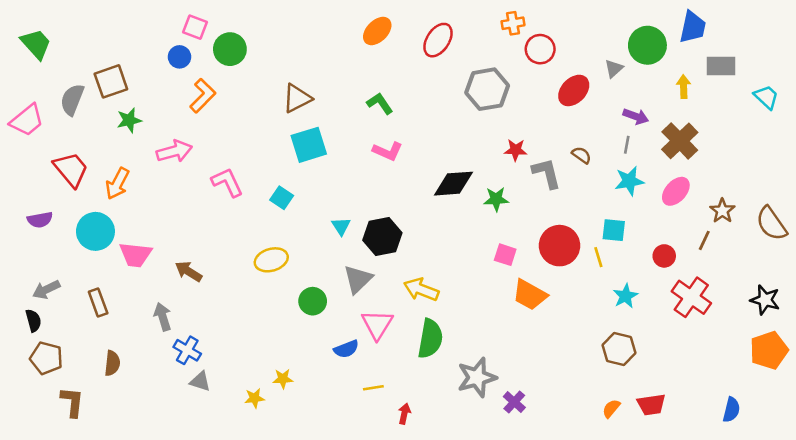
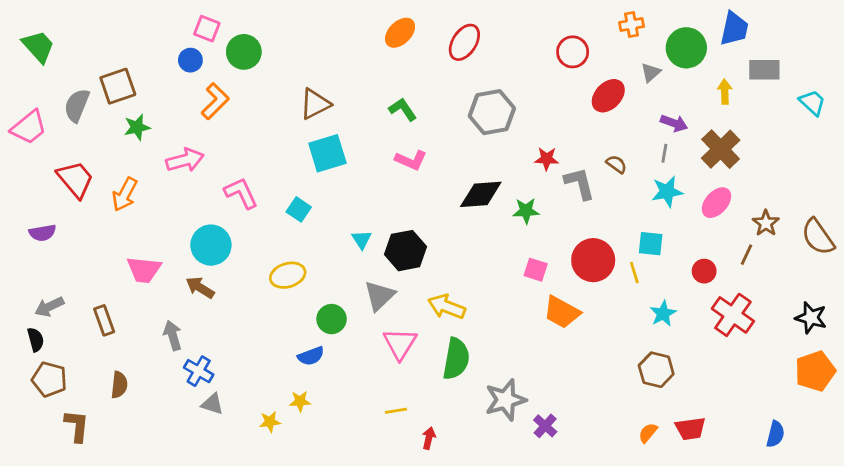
orange cross: (513, 23) -> (632, 25), moved
gray hexagon: (487, 89) -> (492, 112), moved
cyan circle: (95, 231) -> (211, 245), moved
blue semicircle: (346, 349) -> (311, 356), moved

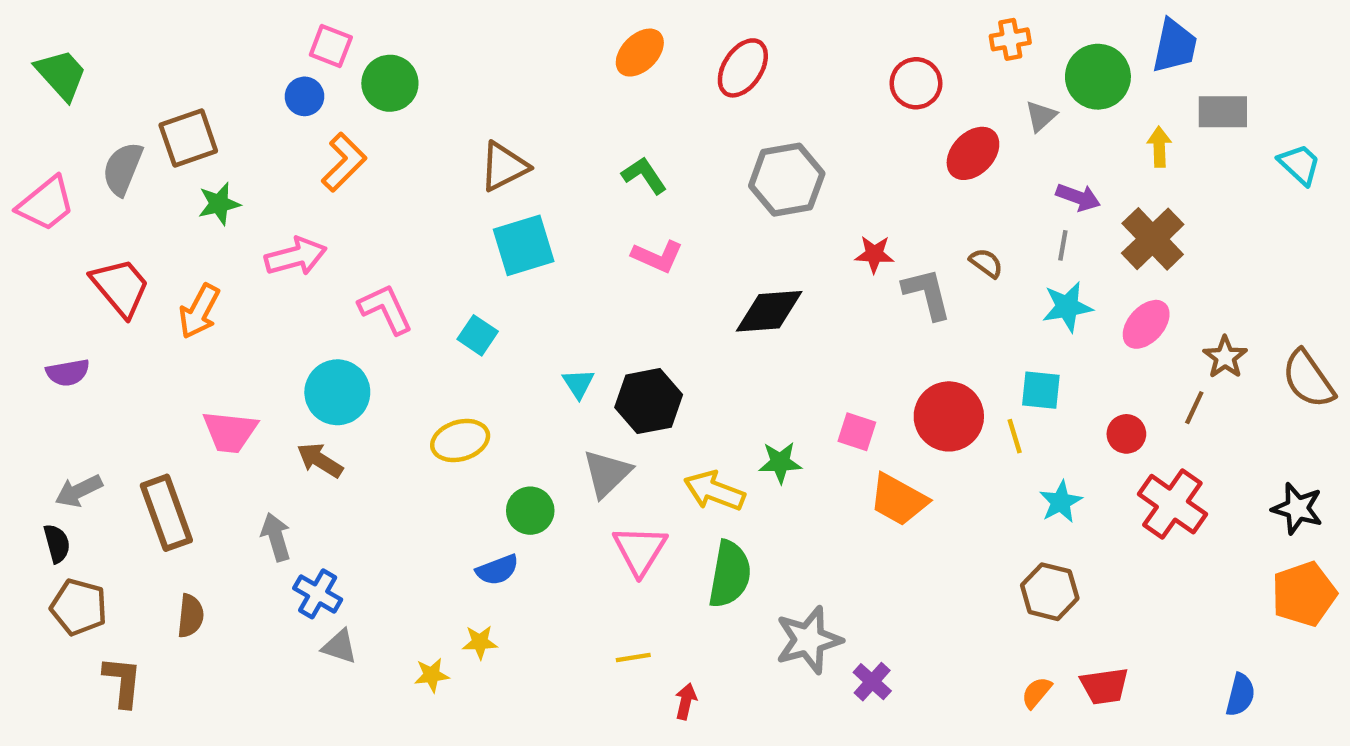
green star: (526, 211) -> (780, 462), moved
brown rectangle: (104, 320) -> (166, 513), size x1.5

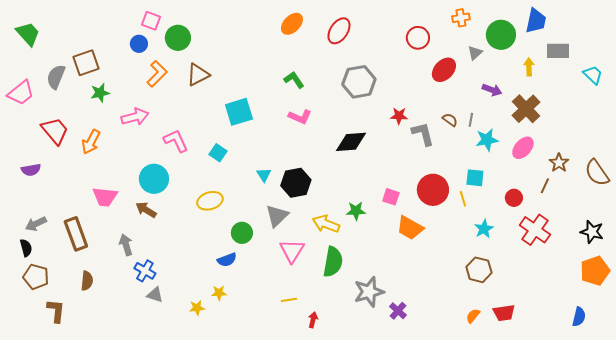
brown triangle: (504, 167) -> (198, 75), moved
gray line: (1063, 245) -> (471, 120), moved
blue semicircle: (1240, 695) -> (579, 317), moved

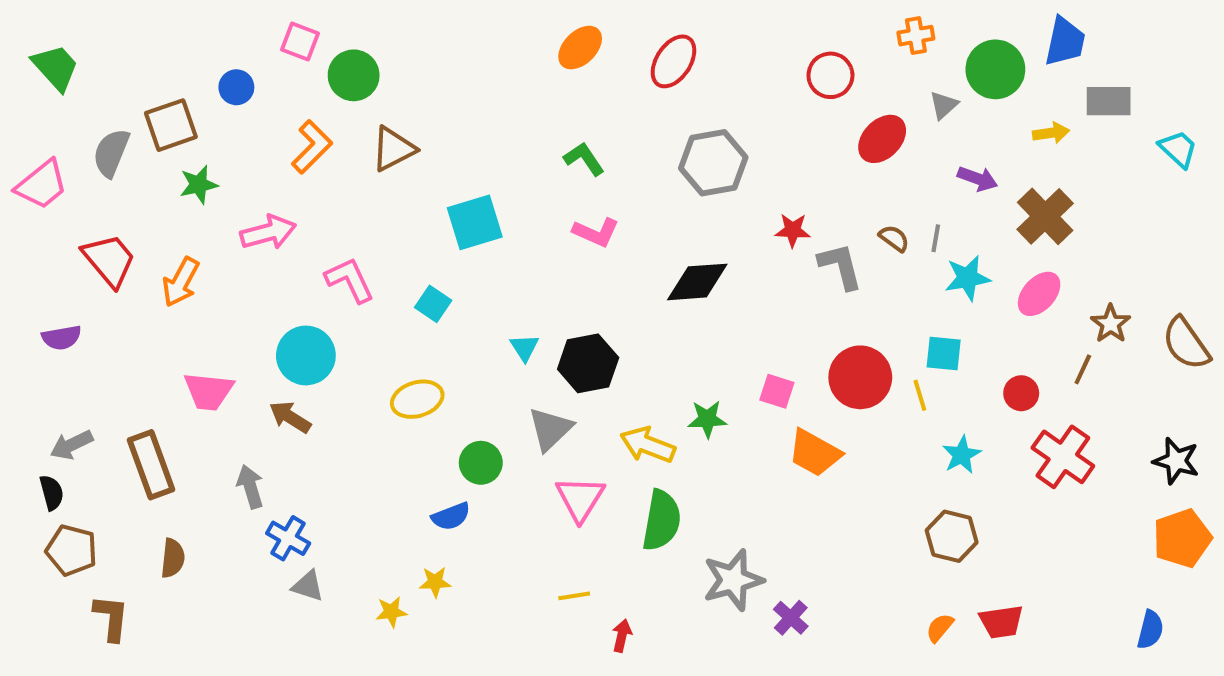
blue circle: (139, 44) -> (236, 87), moved
yellow arrow: (529, 67) -> (1051, 133), turned 84

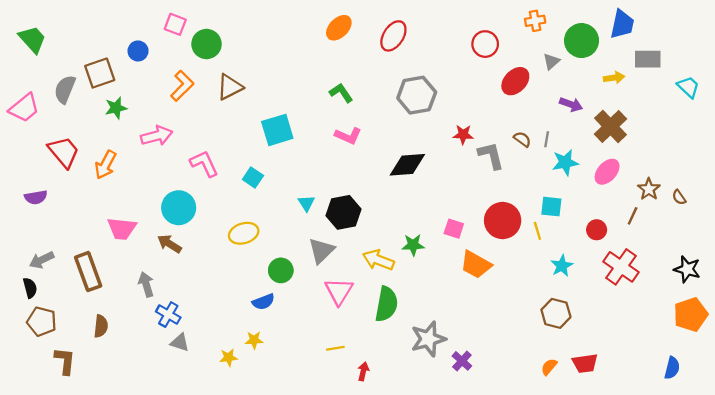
brown semicircle: (1186, 344) -> (679, 197), moved, size x0.5

